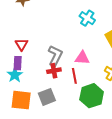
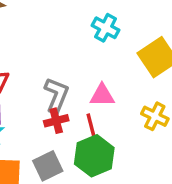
green hexagon: (92, 96) -> (94, 156), moved

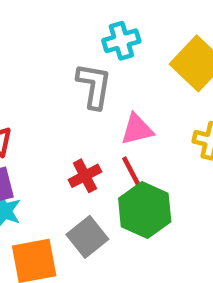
cyan cross: (106, 28) -> (121, 41), turned -32
gray L-shape: (56, 95) -> (94, 86), moved

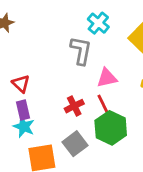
cyan cross: (121, 41) -> (98, 23), turned -35

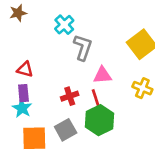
cyan cross: (98, 23) -> (64, 25), moved
red triangle: (21, 84) -> (25, 69), turned -36

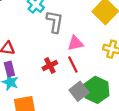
green hexagon: (100, 120) -> (96, 90), moved
gray square: (66, 130) -> (79, 91), moved

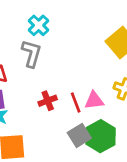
gray L-shape: (55, 22) -> (31, 53), moved
pink triangle: (75, 43) -> (94, 100), moved

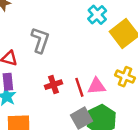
cyan cross: (39, 25) -> (97, 15), moved

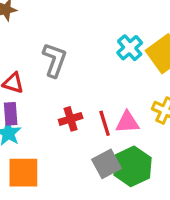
cyan cross: (97, 15) -> (130, 48), moved

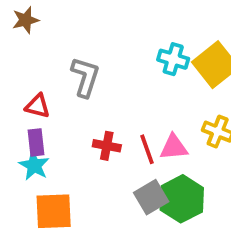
cyan cross: (130, 48) -> (173, 59), turned -30
red cross: (71, 119) -> (107, 146), turned 30

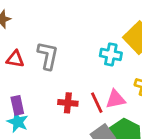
cyan cross: (173, 59) -> (111, 54), moved
red triangle: (38, 106) -> (15, 59), moved

